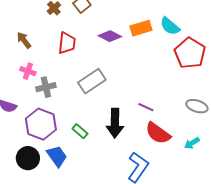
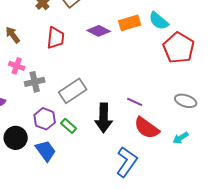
gray rectangle: (92, 81) -> (73, 91), moved
purple hexagon: (41, 124) -> (45, 119), moved, size x0.7
black circle: (28, 158) -> (16, 138), moved

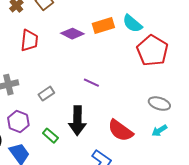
gray rectangle: (73, 91) -> (46, 94), size x0.6
purple line: (135, 102) -> (91, 83), moved
green rectangle: (69, 126) -> (50, 136), moved
cyan arrow: (181, 138) -> (159, 131), moved

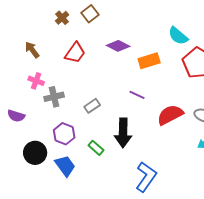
orange rectangle: (103, 26) -> (149, 61), moved
red trapezoid: (29, 41) -> (75, 53), turned 30
red semicircle: (120, 131) -> (170, 115), moved, turned 116

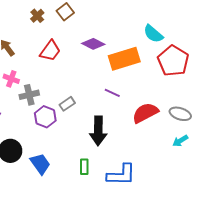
orange rectangle: (149, 61) -> (124, 59), size x1.4
purple hexagon: (64, 134) -> (45, 117), moved
green rectangle: (96, 148) -> (84, 167), moved, turned 49
blue L-shape: (146, 177) -> (121, 175), turned 56

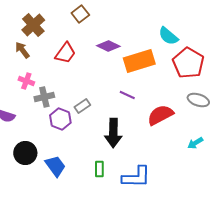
brown cross: (37, 16) -> (33, 25), moved, size x1.6
gray ellipse: (180, 114) -> (198, 100), moved

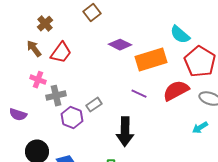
brown cross: (33, 25) -> (45, 24), size x0.7
red trapezoid: (65, 53) -> (61, 53), moved
red semicircle: (160, 115) -> (176, 91), moved
cyan arrow: (195, 143) -> (200, 128), moved

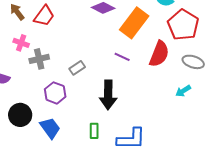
orange rectangle: (151, 60) -> (134, 23), turned -36
red semicircle: (176, 91) -> (159, 54), turned 140
purple hexagon: (72, 118) -> (55, 93), moved

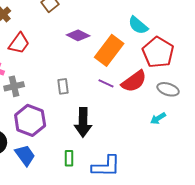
red semicircle: (159, 54) -> (134, 81), turned 32
purple line: (122, 57) -> (106, 83), moved
gray rectangle: (77, 68) -> (63, 86), moved, turned -63
purple hexagon: (55, 93) -> (30, 120), size x1.4

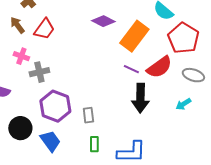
gray rectangle: (63, 86) -> (88, 115), moved
black arrow: (83, 122) -> (140, 98), moved

